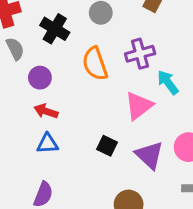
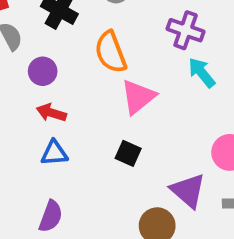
purple cross: (140, 54) -> (186, 30), moved, turned 36
pink triangle: (139, 106) -> (138, 97), moved
purple triangle: (149, 155) -> (188, 191), moved

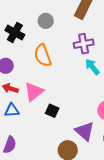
purple cross: (186, 30) -> (84, 44), turned -30
pink triangle: (138, 97) -> (34, 92), moved

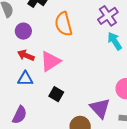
purple cross: (84, 44) -> (108, 16), turned -30
black square: (52, 111) -> (56, 94), moved

